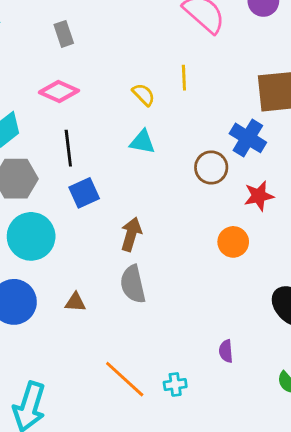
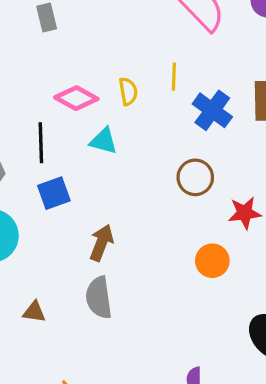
pink diamond: (59, 92) -> (76, 98), moved
yellow semicircle: (144, 95) -> (128, 91), turned 30
blue cross: (248, 138) -> (212, 110), moved
cyan triangle: (142, 142) -> (104, 141), moved

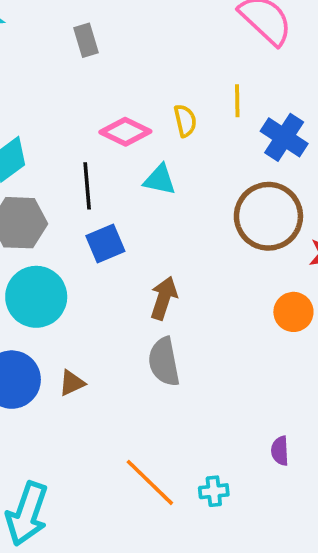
brown circle: (195, 177) -> (268, 216), size x1.6
brown triangle: (34, 312) -> (72, 383), moved, turned -30

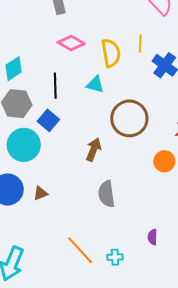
yellow semicircle: (185, 121) -> (111, 53), size x1.6
pink diamond: (125, 132) -> (71, 43), moved
brown circle: (268, 216) -> (129, 118), moved
blue square: (105, 244) -> (48, 120), moved, turned -30
gray semicircle: (164, 362) -> (107, 194), moved

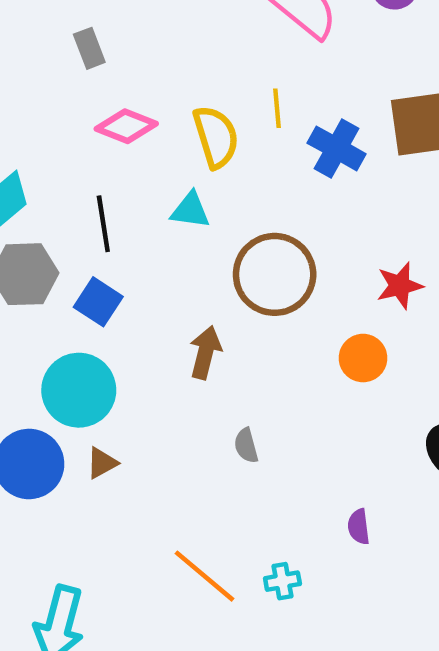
cyan circle: (24, 145) -> (79, 390), moved
gray semicircle: (107, 194) -> (246, 446), size x0.6

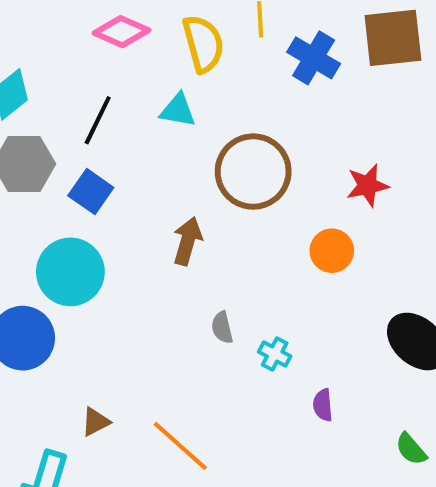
black line: (103, 224) -> (98, 120), turned 33
brown triangle: (102, 463) -> (96, 422), moved
cyan cross: (282, 581) -> (275, 354), moved, turned 36

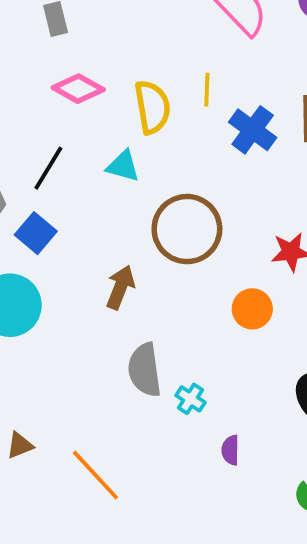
gray semicircle: (222, 328) -> (145, 370), size x1.8

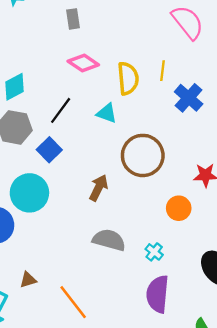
gray semicircle: (145, 370) -> (109, 240), turned 108
cyan cross: (191, 399) -> (154, 252), moved
purple semicircle: (230, 450) -> (158, 294), size x2.0

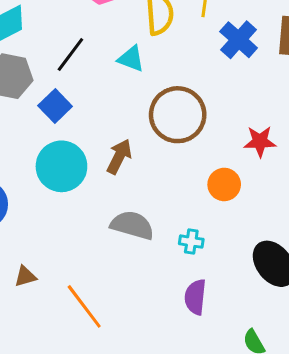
cyan circle: (29, 193) -> (61, 166), moved
cyan cross: (154, 252) -> (191, 242), turned -30
purple semicircle: (158, 294) -> (195, 297), size x0.7

